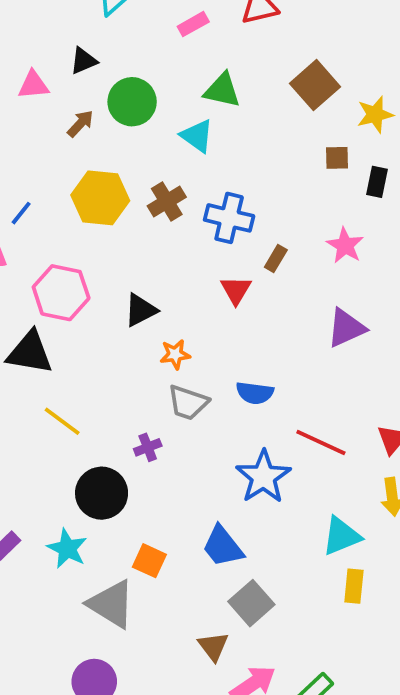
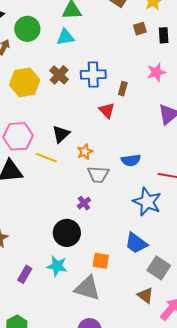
cyan triangle: (197, 136) -> (65, 37), turned -30
pink star: (345, 245) -> (156, 72), turned -30
yellow line: (62, 421) -> (46, 158), moved

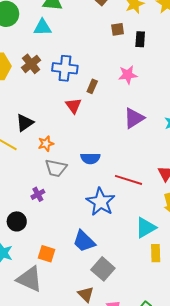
black circle: (67, 233) -> (17, 221), size x0.7

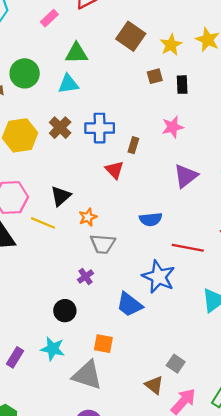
blue semicircle: (90, 158) -> (151, 219), moved
blue trapezoid: (84, 241) -> (129, 305), moved
gray square: (103, 269) -> (176, 364), moved, size x0.7

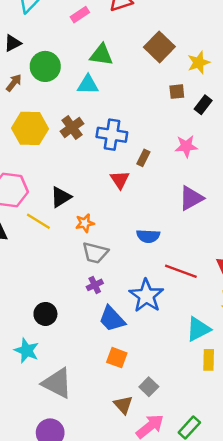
black rectangle: (182, 85) -> (203, 105), turned 30
purple cross: (85, 277) -> (95, 285), moved
orange square: (103, 344) -> (117, 358), moved

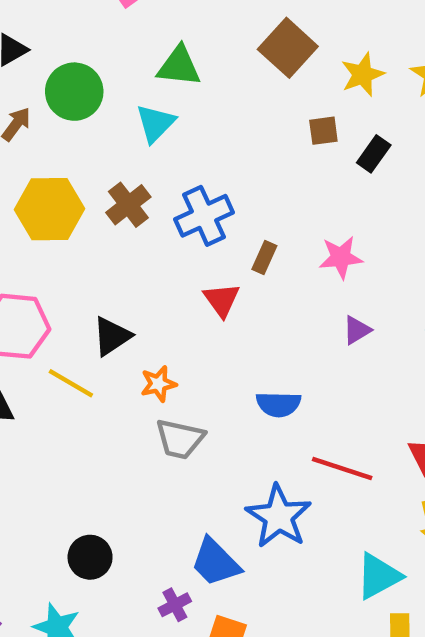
cyan triangle: (88, 85) -> (155, 123), turned -45
blue cross: (112, 135) -> (204, 216), turned -32
pink star: (186, 146) -> (341, 257), moved
purple triangle: (191, 198) -> (357, 330), size x0.6
purple cross: (95, 285) -> (175, 605), moved

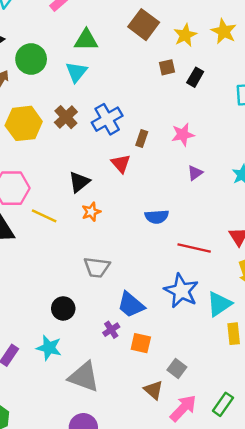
black triangle: (112, 336) -> (79, 182), moved
gray trapezoid: (180, 439) -> (97, 267), moved
blue star: (279, 516) -> (181, 291), moved

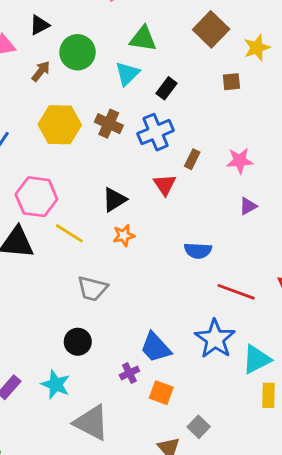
black rectangle: (195, 77) -> (167, 88), moved
brown cross: (66, 117) -> (109, 124), turned -30
gray trapezoid: (97, 267) -> (92, 289), moved

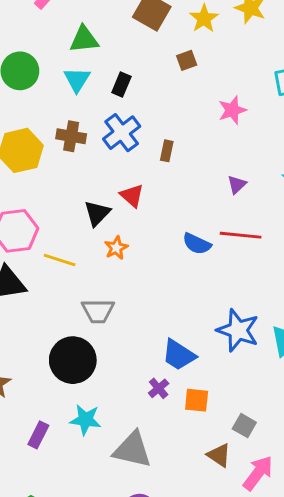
pink star: (240, 161) -> (232, 110), moved
red triangle: (165, 185) -> (132, 196), moved
blue semicircle: (198, 251) -> (197, 244), turned 36
red line: (236, 292) -> (241, 235), moved
black circle: (78, 342) -> (73, 360), moved, size x1.6

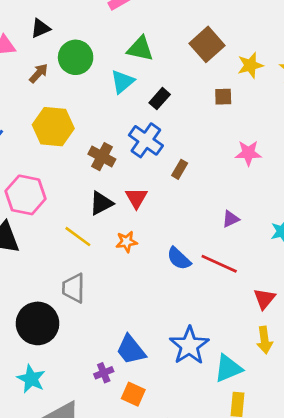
blue cross: (122, 133) -> (146, 140), turned -36
brown cross: (71, 136) -> (102, 157), moved
orange star: (116, 248) -> (127, 242), moved
yellow line: (60, 260) -> (78, 237), moved
gray trapezoid: (98, 311) -> (74, 288), turned 72

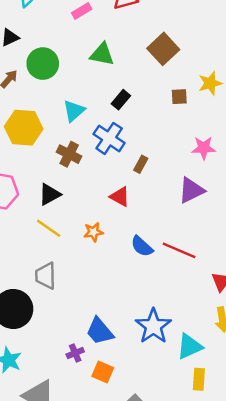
yellow star: (250, 65) -> (210, 83), moved
cyan triangle: (123, 82) -> (74, 111), moved
red triangle: (136, 198) -> (120, 197), moved, turned -30
black triangle: (101, 203) -> (50, 194), moved
purple triangle: (231, 219) -> (191, 190), moved, size x1.6

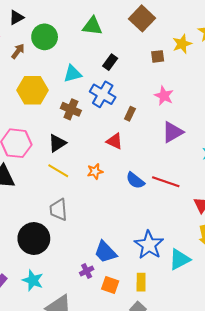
cyan triangle: (74, 111) -> (73, 74), turned 30
pink star: (204, 148) -> (164, 96), moved, turned 30
yellow rectangle: (199, 379) -> (141, 282), moved

